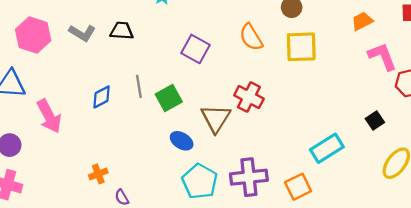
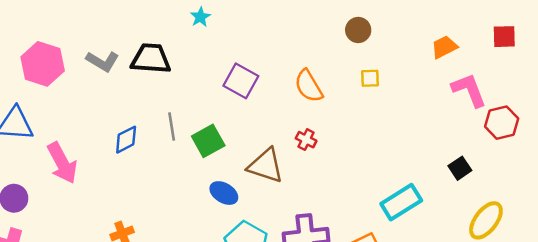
black trapezoid: (122, 31) -> (151, 59), size x1.4
orange semicircle: (251, 37) -> (309, 86), moved
yellow square: (301, 47) -> (370, 78), size x0.5
red cross: (249, 97) -> (306, 140), size x0.6
brown triangle: (216, 118) -> (266, 166), turned -44

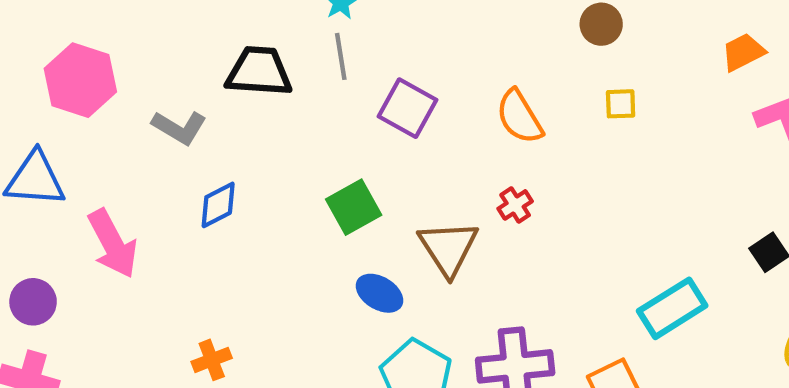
gray L-shape: (103, 61) -> (179, 127), moved
gray line: (172, 127) -> (341, 56), moved
red cross: (306, 140) -> (515, 205), turned 30
brown triangle: (266, 166) -> (448, 248), turned 39

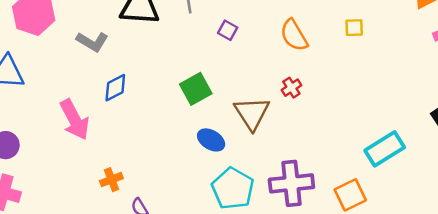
purple square: (407, 108) -> (228, 30), size x0.6
pink arrow: (113, 244) -> (74, 120), moved

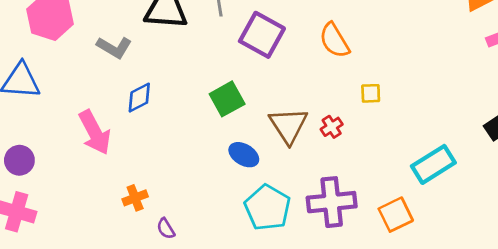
yellow square: (354, 28) -> (371, 93), moved
purple square: (228, 30) -> (262, 35), size x2.0
red cross: (291, 88) -> (332, 127), moved

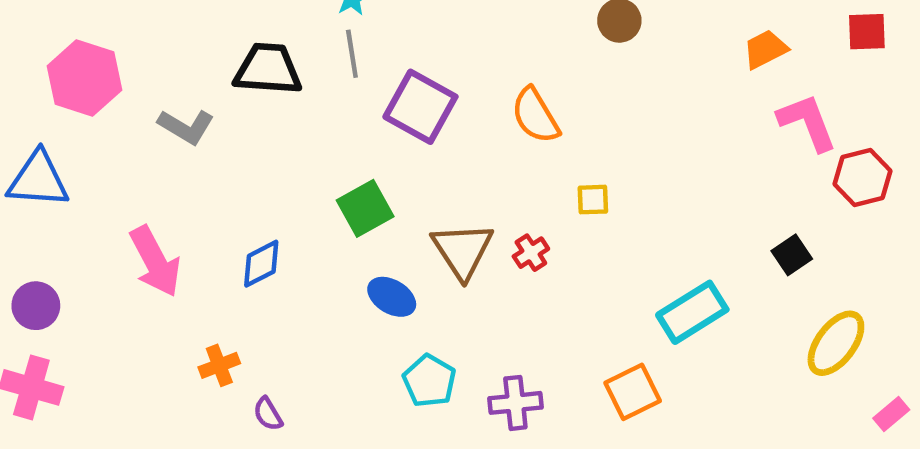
blue diamond: (139, 98) -> (261, 264), moved
purple cross: (332, 202) -> (515, 403), moved, size x0.7
cyan pentagon: (268, 208) -> (429, 381), size x0.7

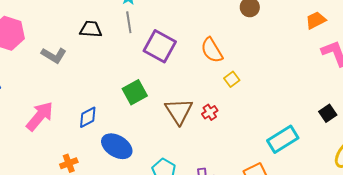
black trapezoid: (268, 69) -> (91, 29), size x0.7
yellow square: (593, 200) -> (232, 79), moved, turned -35
pink arrow: (155, 261) -> (40, 116), turned -112
blue ellipse: (392, 297) -> (117, 146), moved, size x1.4

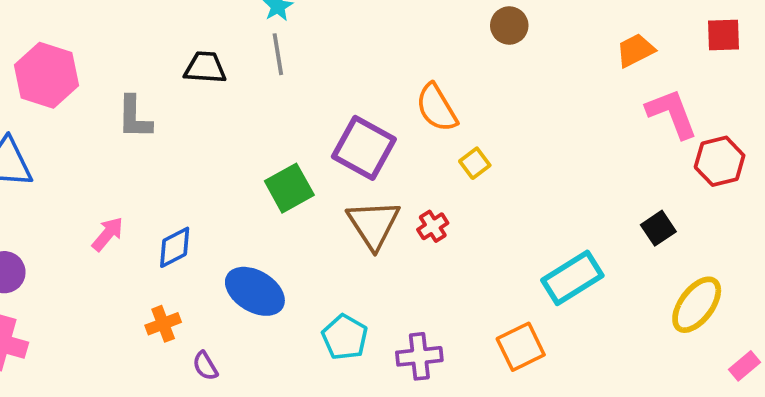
purple square: (160, 46) -> (364, 148), moved
gray L-shape: (54, 55) -> (134, 117), turned 60
pink arrow: (40, 116) -> (108, 234), size x0.6
blue diamond: (88, 117) -> (175, 247), moved

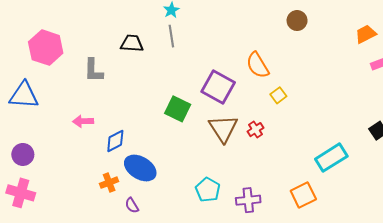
green square: (289, 188) -> (178, 109), turned -35
pink arrow: (108, 234) -> (83, 121), moved, turned -132
blue ellipse: (255, 291) -> (140, 168), moved

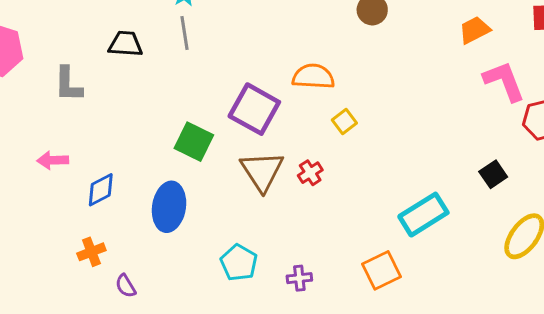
orange semicircle: (258, 65) -> (313, 77), turned 124
blue ellipse: (140, 168) -> (169, 207), moved, turned 68
purple cross: (248, 200) -> (299, 278), size x0.7

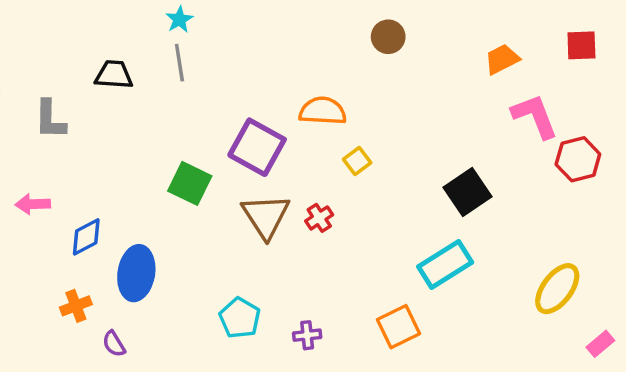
black square: (493, 174) -> (468, 192), moved, size x1.5
blue ellipse: (169, 207) -> (136, 273), moved

